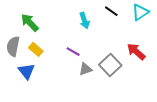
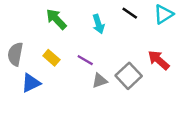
green arrow: (30, 23) -> (56, 19), moved
yellow rectangle: (36, 49) -> (51, 58), moved
blue triangle: (27, 71) -> (31, 83), turned 42

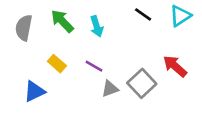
cyan arrow: (98, 24) -> (97, 26), moved
gray semicircle: (15, 54) -> (24, 28), moved

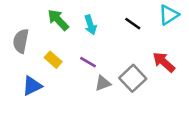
black line: (143, 14) -> (133, 24), moved
gray semicircle: (24, 28) -> (21, 41), moved

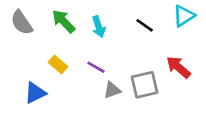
gray semicircle: (21, 41) -> (22, 23), moved, turned -45
gray square: (133, 78) -> (145, 85), turned 30

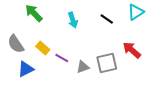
green arrow: (63, 21) -> (34, 13), moved
gray semicircle: (22, 23) -> (16, 44), moved
purple line: (96, 67) -> (62, 58), moved

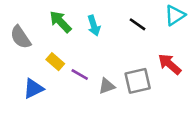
green arrow: (34, 13) -> (60, 22), moved
gray semicircle: (16, 44) -> (21, 37), moved

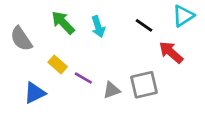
red arrow: (170, 64) -> (171, 52), moved

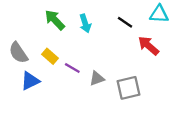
cyan triangle: (183, 16) -> (159, 14), turned 36
gray semicircle: (21, 39) -> (18, 53), moved
gray square: (144, 85) -> (129, 88), moved

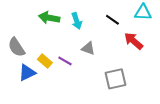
green arrow: (55, 20) -> (49, 18), turned -36
yellow rectangle: (50, 56) -> (45, 61), moved
gray triangle: (97, 79) -> (88, 48), moved, turned 40

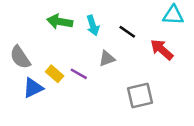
black line: (112, 20) -> (127, 32), moved
gray triangle: (88, 48) -> (107, 59), turned -40

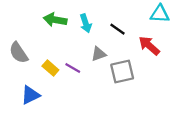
blue triangle: (33, 88) -> (30, 95), moved
gray square: (140, 96) -> (122, 72), moved

